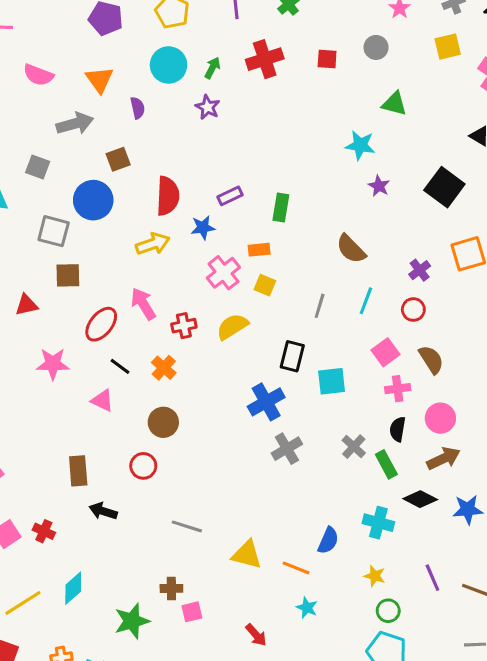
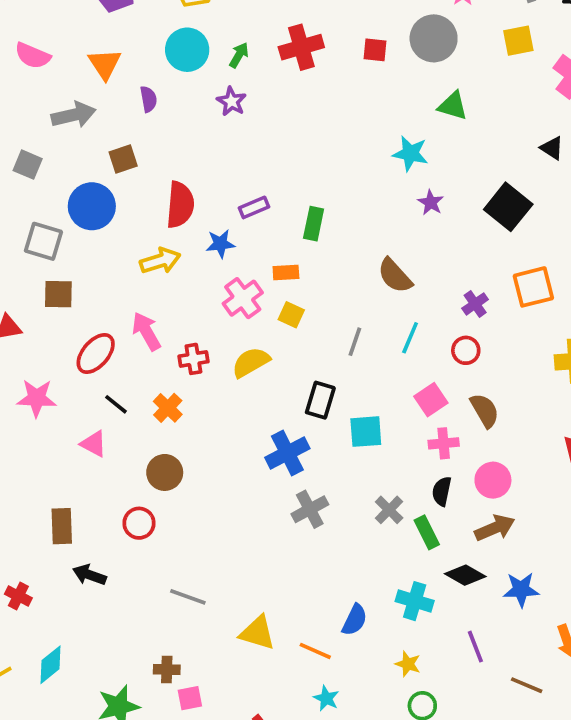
gray circle: (376, 47) -> (434, 38), size x1.6
purple line: (432, 578) -> (475, 647), moved

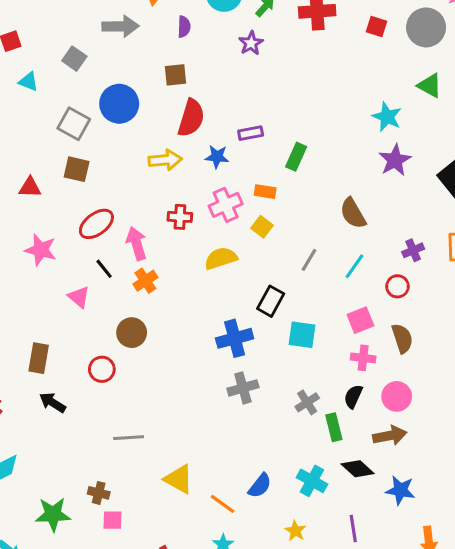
brown square: (123, 159) -> (175, 75), moved
purple star: (431, 202) -> (395, 160), size x1.5
pink arrow: (146, 331) -> (136, 243), moved
red cross: (193, 359) -> (180, 217), moved
gray line: (188, 597) -> (129, 438), turned -36

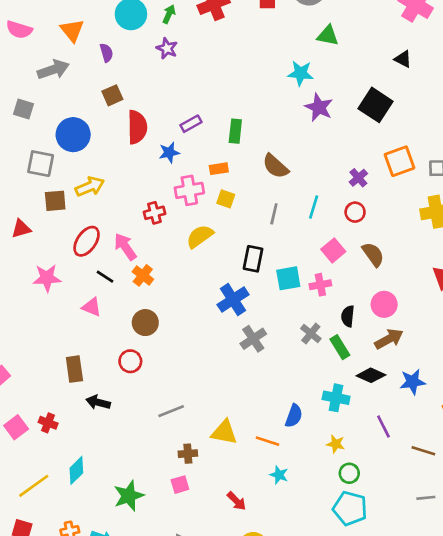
yellow arrow: (165, 160) -> (90, 187), moved
pink cross: (226, 205) -> (189, 190), turned 32
brown semicircle: (353, 213) -> (275, 166), moved
pink cross: (363, 358) -> (320, 285), moved
brown cross: (99, 493) -> (188, 454), moved

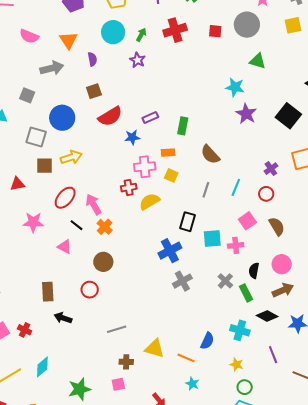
red semicircle: (137, 127) -> (110, 116), turned 55
red cross: (154, 213) -> (129, 188), moved

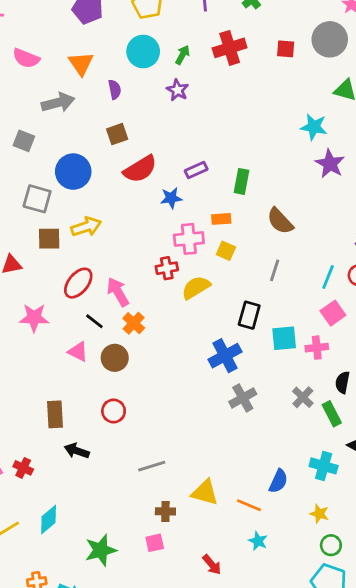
cyan line: (236, 187) -> (328, 277), moved
brown circle: (103, 262) -> (115, 358), moved

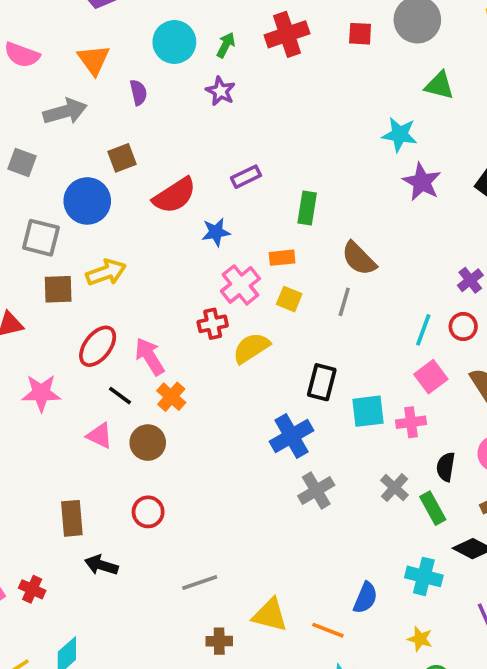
brown square: (117, 134) -> (122, 158), moved
purple rectangle: (196, 170) -> (246, 177), moved
pink cross: (189, 239) -> (240, 285), turned -32
gray line: (275, 270) -> (344, 302), moved

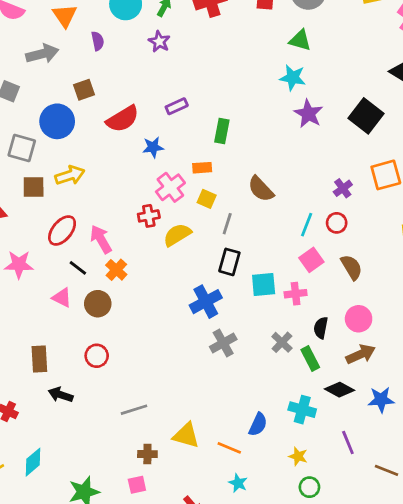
green triangle: (439, 86) -> (300, 40), moved
brown semicircle: (359, 259) -> (261, 189), moved
gray line: (344, 302) -> (227, 224), moved

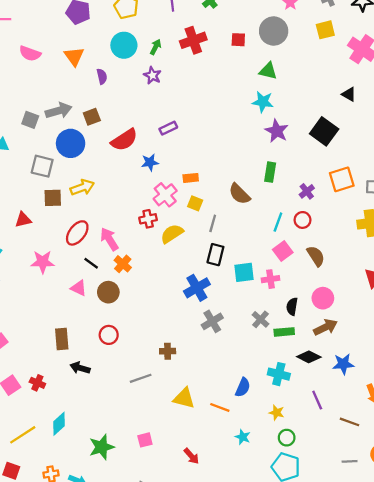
gray arrow: (42, 54) -> (59, 111), moved
green rectangle: (222, 131) -> (270, 172), moved
green rectangle: (310, 358) -> (284, 332), turned -66
brown cross: (147, 454) -> (168, 351), moved
cyan star: (238, 483) -> (243, 437), moved

